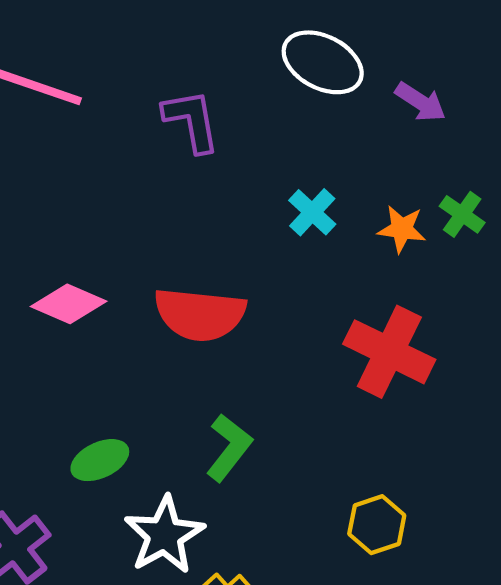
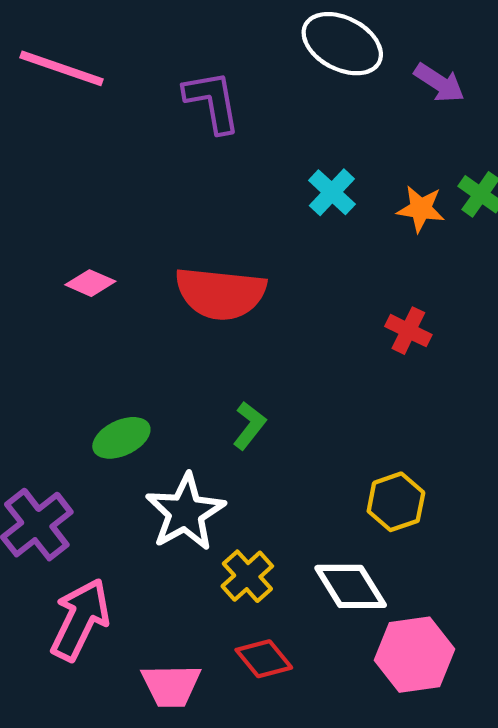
pink diamond: (69, 304) -> (90, 283), size x0.7
red cross: (389, 352) -> (408, 331), size x0.5
green L-shape: (229, 448) -> (249, 425), size x0.7

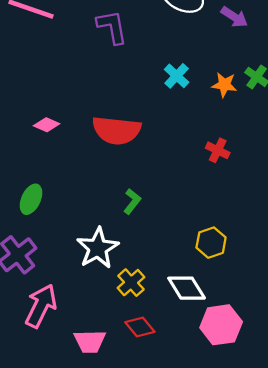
green ellipse: (121, 438) -> (31, 199), moved, turned -40

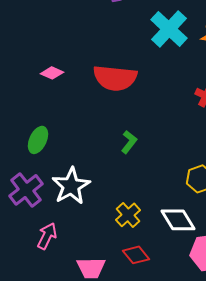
cyan cross: (177, 76) -> (169, 29), size x1.6
white star: (98, 248) -> (71, 186), moved
pink arrow: (41, 306) -> (47, 236), size x0.7

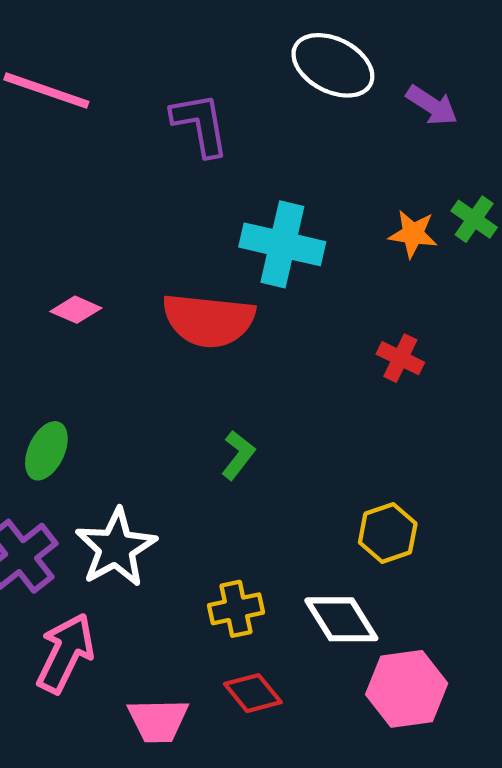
cyan cross: (169, 29) -> (282, 244), moved, turned -30
yellow cross: (128, 215) -> (236, 609), turned 30
pink arrow: (47, 236) -> (65, 653), size x1.4

